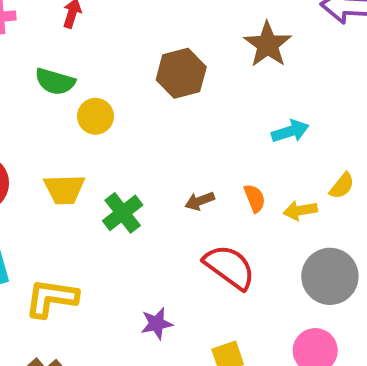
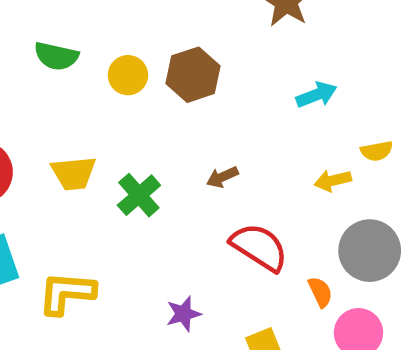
brown hexagon: (181, 73) -> (193, 75), moved
yellow circle: (95, 116) -> (128, 75), moved
yellow semicircle: (342, 186) -> (377, 151), turned 44
orange semicircle: (255, 198) -> (320, 292), moved

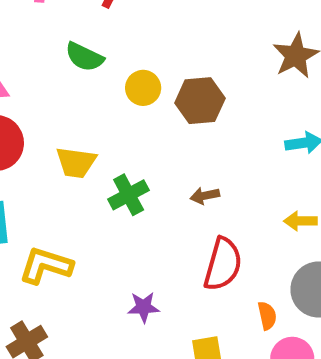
red semicircle: (259, 247) -> (223, 264), turned 60

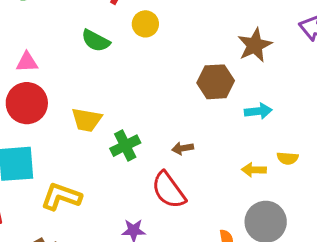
yellow circle: (143, 88) -> (145, 24), moved
brown hexagon: (200, 101) -> (216, 82), moved
red semicircle: (223, 264) -> (169, 190), moved, turned 126

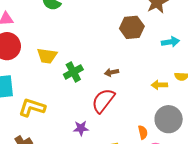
cyan arrow: (258, 111) -> (170, 42), moved
red semicircle: (169, 190) -> (103, 101), turned 76

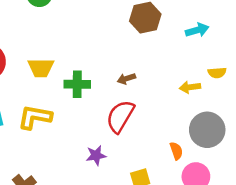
green cross: (73, 72) -> (77, 84), turned 36
yellow L-shape: (32, 107) -> (35, 117), moved

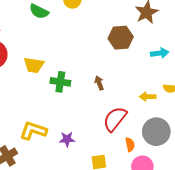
brown arrow: (126, 79) -> (99, 83), turned 80
red semicircle: (120, 116) -> (115, 119), moved
yellow L-shape: (35, 117) -> (33, 131), moved

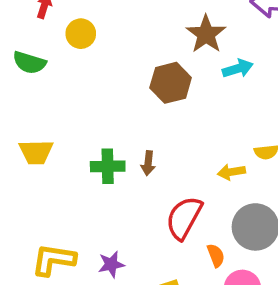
cyan arrow: (160, 53) -> (238, 68), moved
green cross: (60, 82) -> (108, 166), moved
brown arrow: (99, 83) -> (148, 163), turned -144

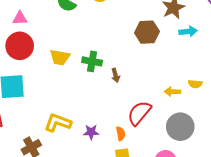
brown arrow: (148, 163) -> (116, 75), moved, turned -32
green cross: (108, 166) -> (92, 61), moved
orange semicircle: (216, 255) -> (121, 134), moved

